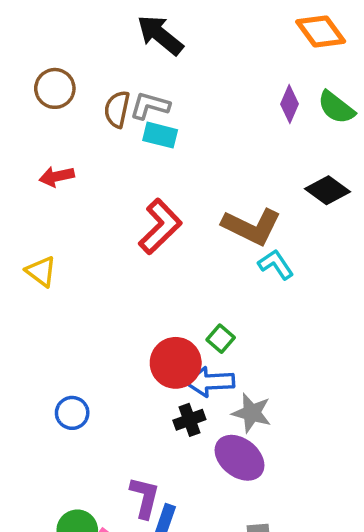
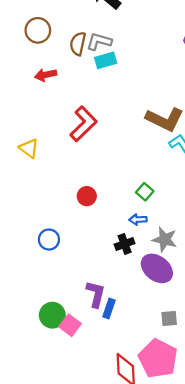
cyan rectangle: (160, 135) -> (106, 60), turned -30
red arrow: (57, 176) -> (46, 75), moved
red L-shape: (160, 227) -> (83, 124), moved
red circle: (176, 363) -> (87, 196), moved, size x0.6
blue arrow: (210, 382) -> (138, 219), size x0.6

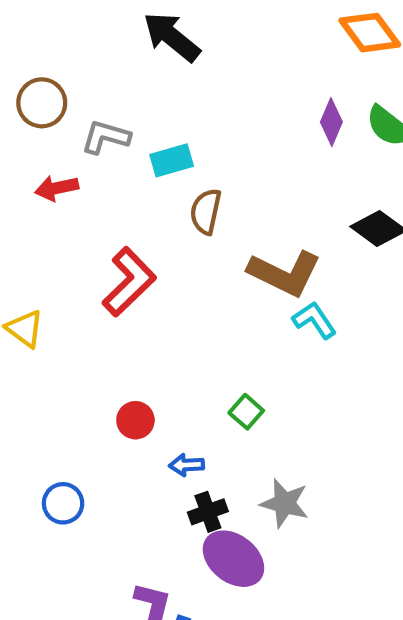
gray L-shape: (99, 41) -> (106, 137), moved
brown semicircle: (78, 44) -> (206, 211), moved
blue arrow: (138, 219) -> (187, 465), moved
purple ellipse: (157, 268) -> (233, 559), moved

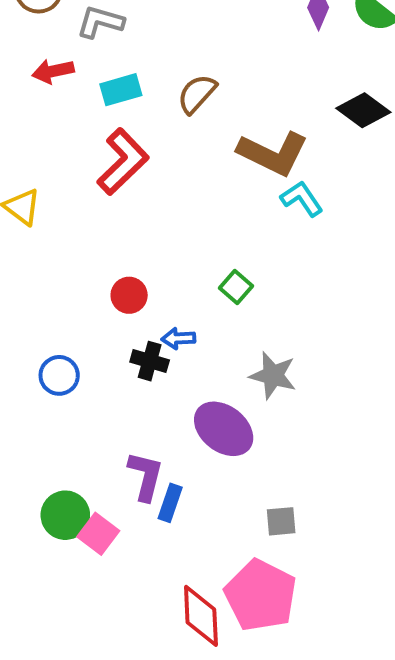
cyan rectangle: (172, 160) -> (121, 90), moved
brown semicircle: (206, 211) -> (197, 94), turned 30
black cross: (208, 512) -> (150, 361), moved, turned 36

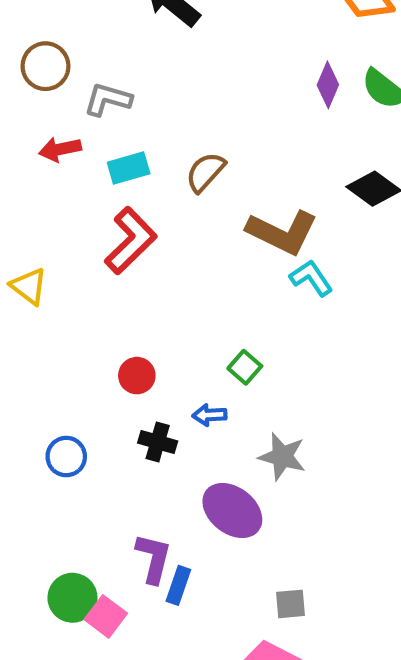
blue arrow: (178, 338) -> (210, 415), moved

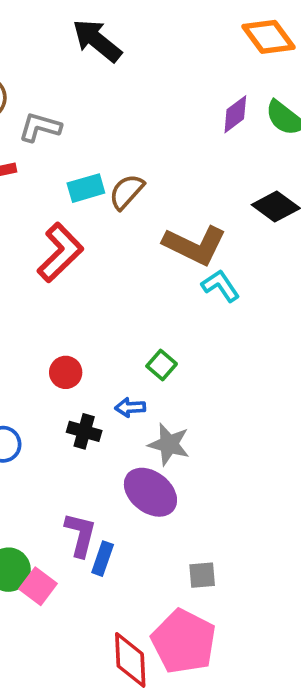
purple diamond: (328, 85) -> (235, 114), turned 30
cyan rectangle: (129, 168) -> (86, 188), moved
gray star: (282, 457) -> (169, 444), moved

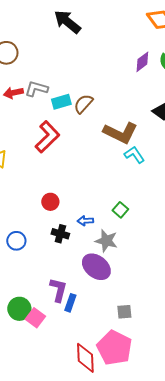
gray L-shape: (40, 127) -> (36, 89), moved
green square: (162, 365) -> (120, 210), moved

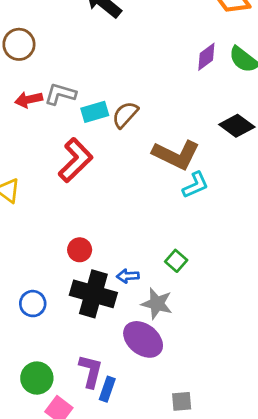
cyan L-shape: (134, 155) -> (195, 185), turned 100
black cross: (60, 234) -> (93, 294), size x1.8
green circle: (19, 309) -> (37, 378), moved

